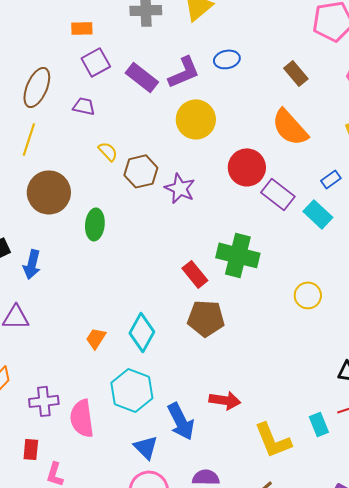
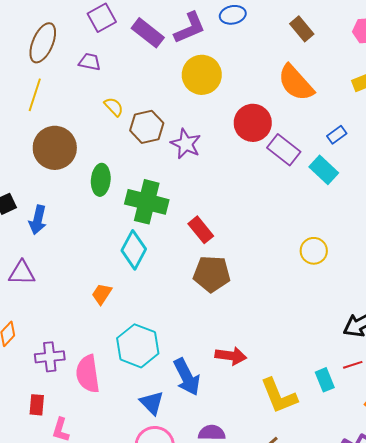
green cross: (238, 255) -> (147, 202), moved
cyan diamond: (142, 332) -> (134, 250), moved

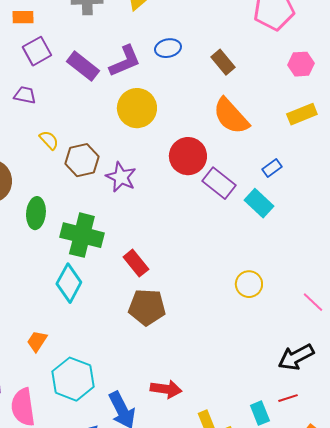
brown rectangle: (302, 29) -> (223, 62), moved
orange trapezoid: (102, 294) -> (37, 341), moved

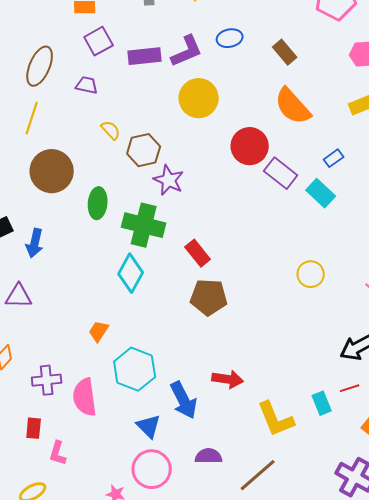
purple rectangle: (83, 66) -> (145, 56), turned -44
purple star: (121, 177) -> (169, 180), moved

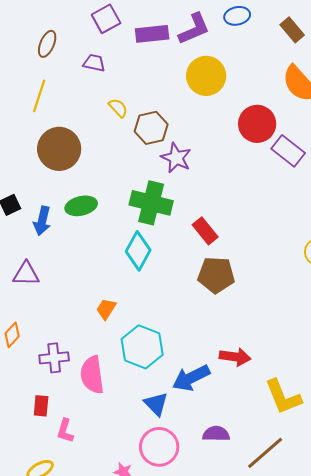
brown ellipse: (40, 66) -> (47, 44), size x0.7
green ellipse: (98, 203) -> (81, 206), moved, turned 72
blue arrow: (184, 400) -> (191, 378), turned 90

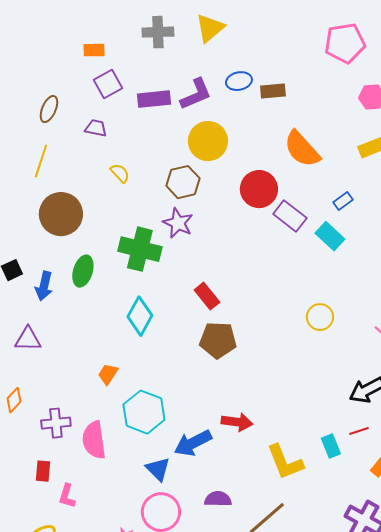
brown rectangle: (292, 30) -> (273, 91), moved, turned -55
brown hexagon: (151, 128) -> (183, 182), moved
green cross: (151, 203) -> (140, 249), moved
green ellipse: (81, 206) -> (83, 271), turned -60

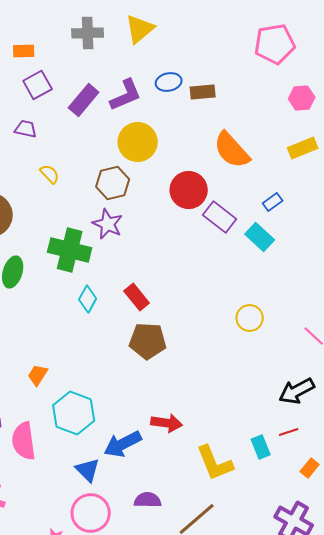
purple rectangle: (154, 99) -> (84, 100), turned -44
cyan diamond: (140, 316) -> (88, 299), moved, size x0.7

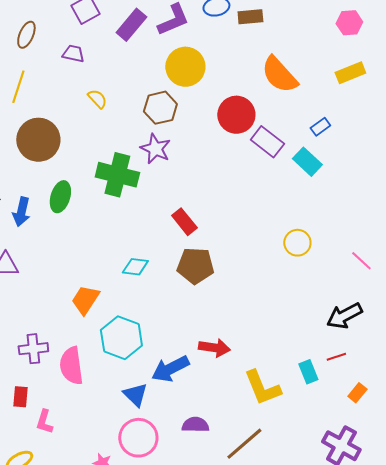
cyan diamond: (88, 299) -> (135, 267), moved, turned 68
orange trapezoid: (38, 375) -> (85, 300), size x1.4

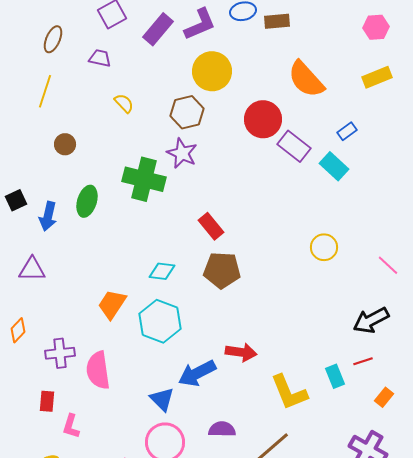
brown circle: (38, 140) -> (65, 144), size x0.5
cyan hexagon: (121, 338) -> (160, 321), moved

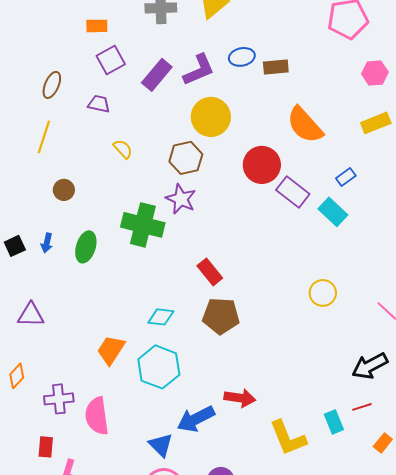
blue arrow: (48, 216) -> (47, 243), moved, size x0.7

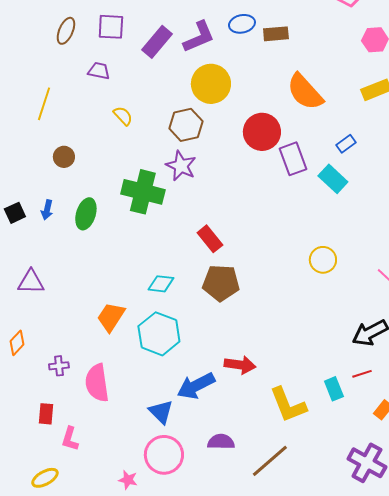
purple square: (111, 60) -> (111, 27), turned 32
brown ellipse: (52, 85) -> (66, 31), moved
purple rectangle: (293, 192) -> (293, 159), turned 32
purple cross: (59, 399) -> (59, 366), size x0.7

